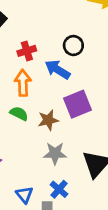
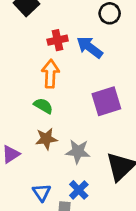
black circle: (73, 46) -> (110, 13), moved
blue arrow: (57, 69) -> (90, 47), moved
brown star: (48, 120) -> (46, 139), moved

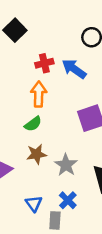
green semicircle: (43, 106) -> (33, 124), turned 114
gray star: (78, 151) -> (66, 165), turned 30

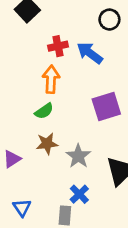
blue triangle: (34, 204) -> (22, 208), moved

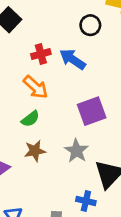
orange arrow: (51, 79) -> (36, 87), turned 132
gray star: (78, 156) -> (76, 151), moved
blue cross: (79, 194) -> (86, 201), moved, turned -30

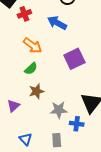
red cross: (41, 54) -> (24, 14), moved
gray star: (76, 151) -> (59, 110), moved, turned -30

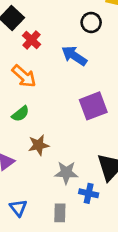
red cross: (24, 14) -> (32, 40), turned -32
orange arrow: (32, 45) -> (24, 76), moved
green semicircle: (31, 69) -> (20, 114), moved

